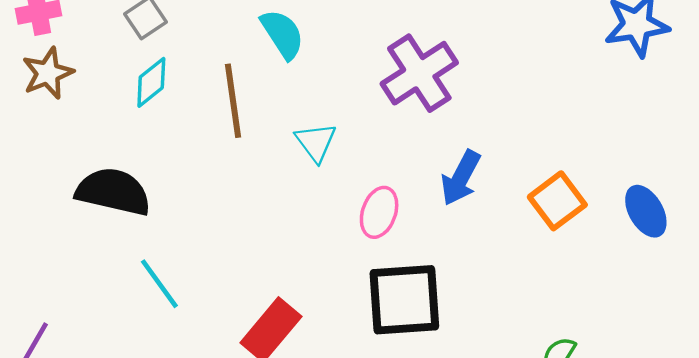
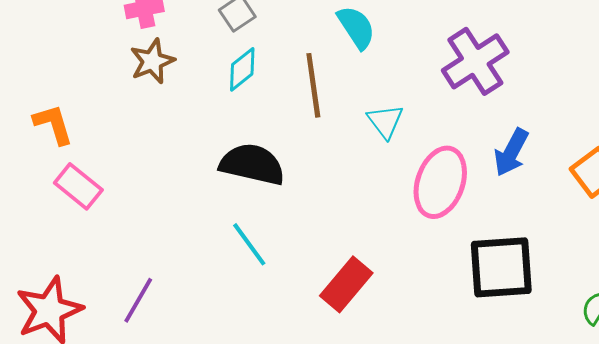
black semicircle: (113, 192) -> (252, 164), moved
pink ellipse: (379, 212) -> (440, 182), size x1.6
black square: (404, 300) -> (501, 267), moved

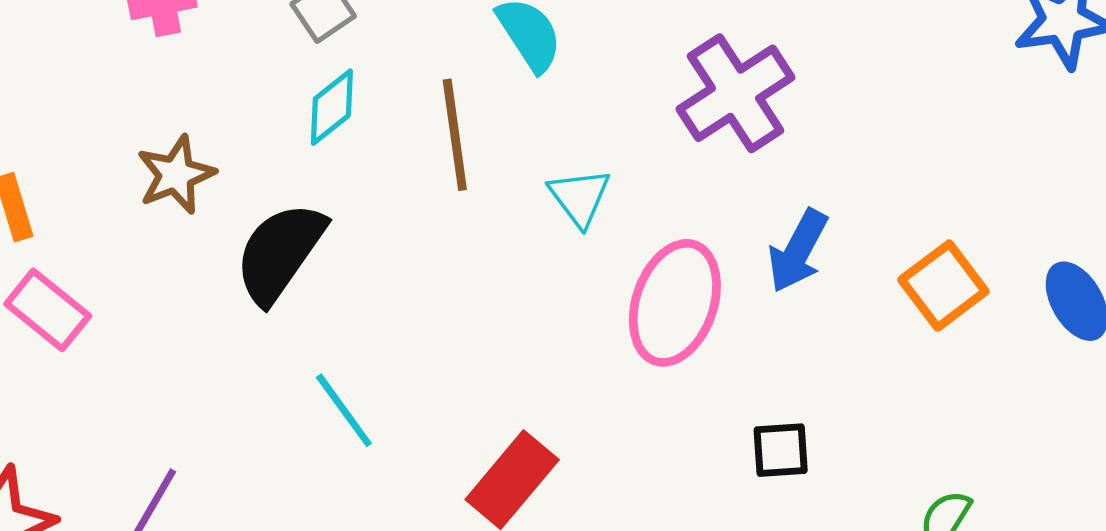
brown star: (152, 61) -> (176, 175), moved
black semicircle: (252, 164) -> (280, 253), moved, turned -68
black square: (501, 267) -> (781, 450), size x0.5

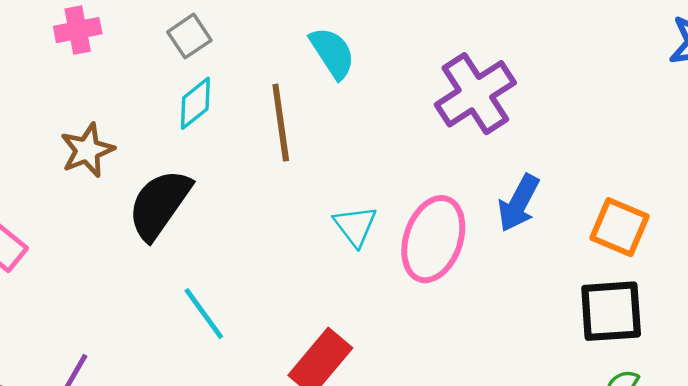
cyan triangle: (580, 197) -> (355, 226), moved
orange square: (943, 286) -> (620, 227), turned -30
black square: (781, 450) -> (611, 311), moved, size x1.6

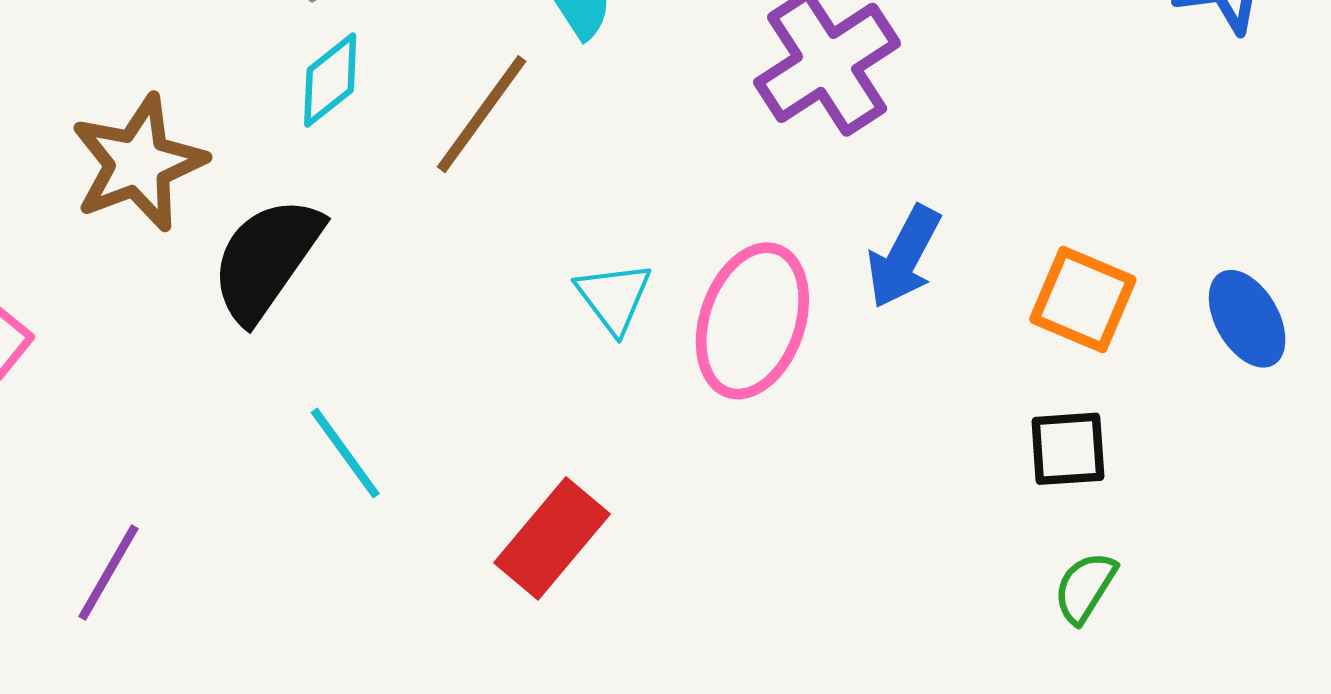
brown line: (281, 123) -> (482, 114), turned 44
brown star: (87, 150) -> (138, 163), size x1.4
black square: (611, 311) -> (1068, 449), size x0.7

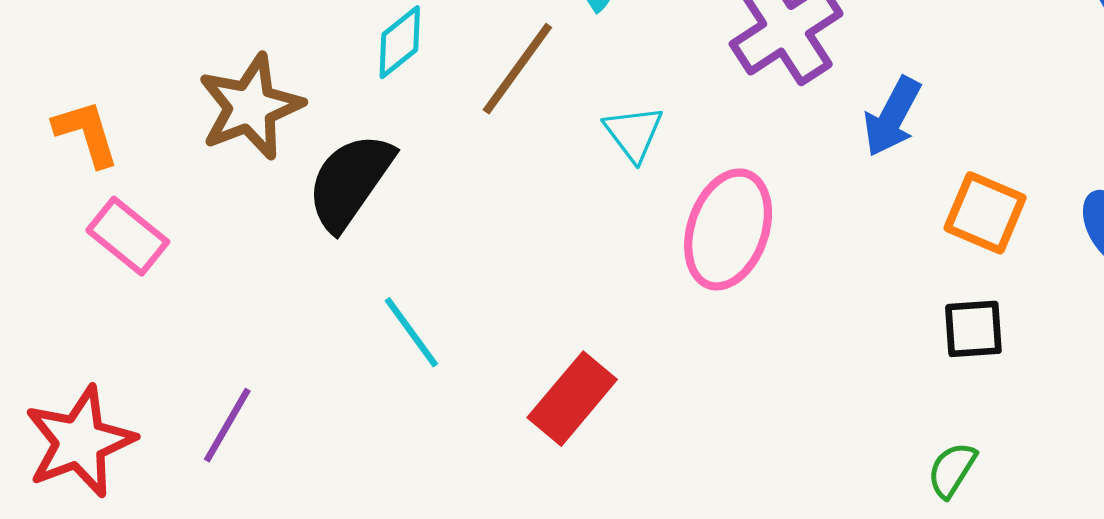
blue arrow: (904, 257) -> (892, 117), moved
cyan triangle: (614, 297) -> (634, 133), moved
green semicircle: (1085, 587) -> (952, 470), moved

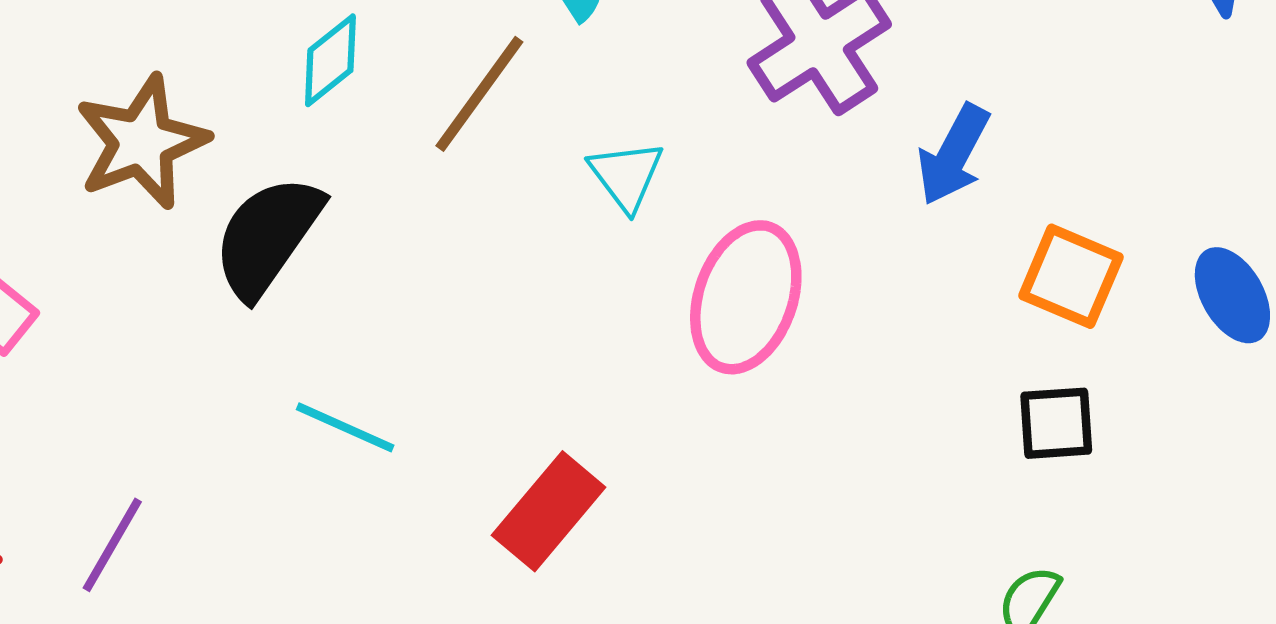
cyan line: (411, 332) -> (345, 427), turned -30

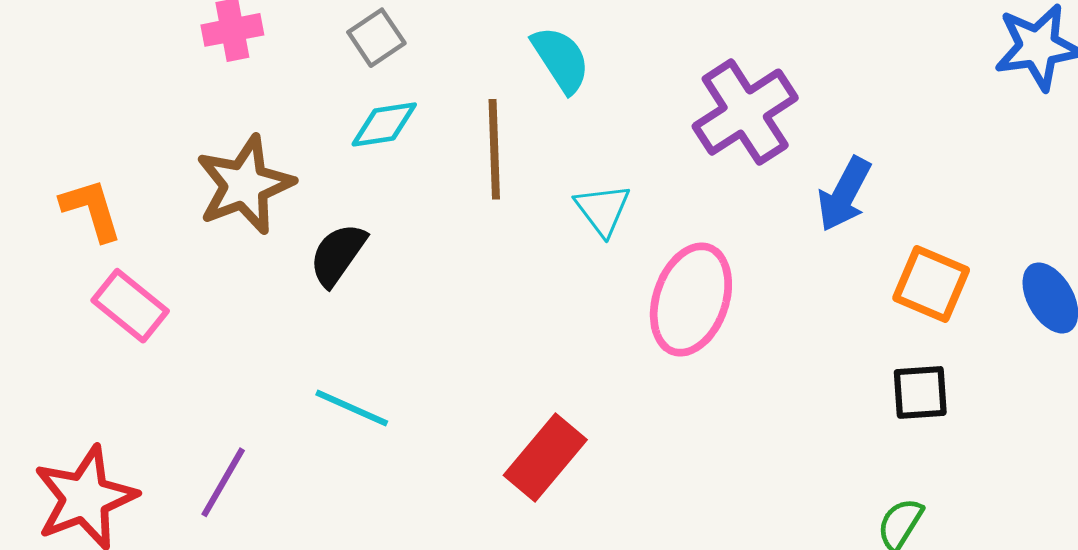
cyan diamond: (330, 60) -> (384, 124), turned 30
brown line: (479, 94) -> (494, 149), turned -38
black semicircle: (268, 236) -> (338, 255), size x0.7
cyan line: (345, 427) -> (352, 408), moved

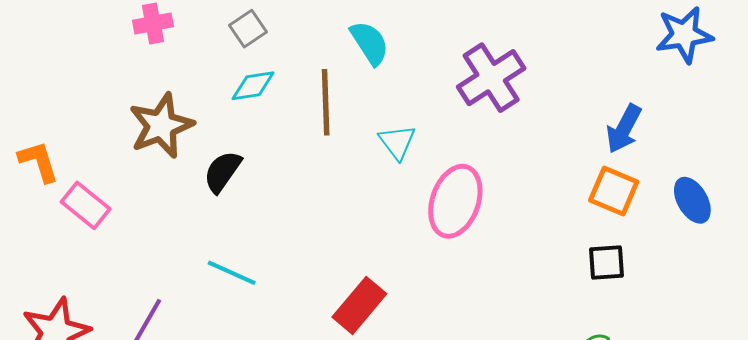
blue arrow: (844, 194) -> (624, 129), moved
orange L-shape: (91, 210) -> (39, 161), moved

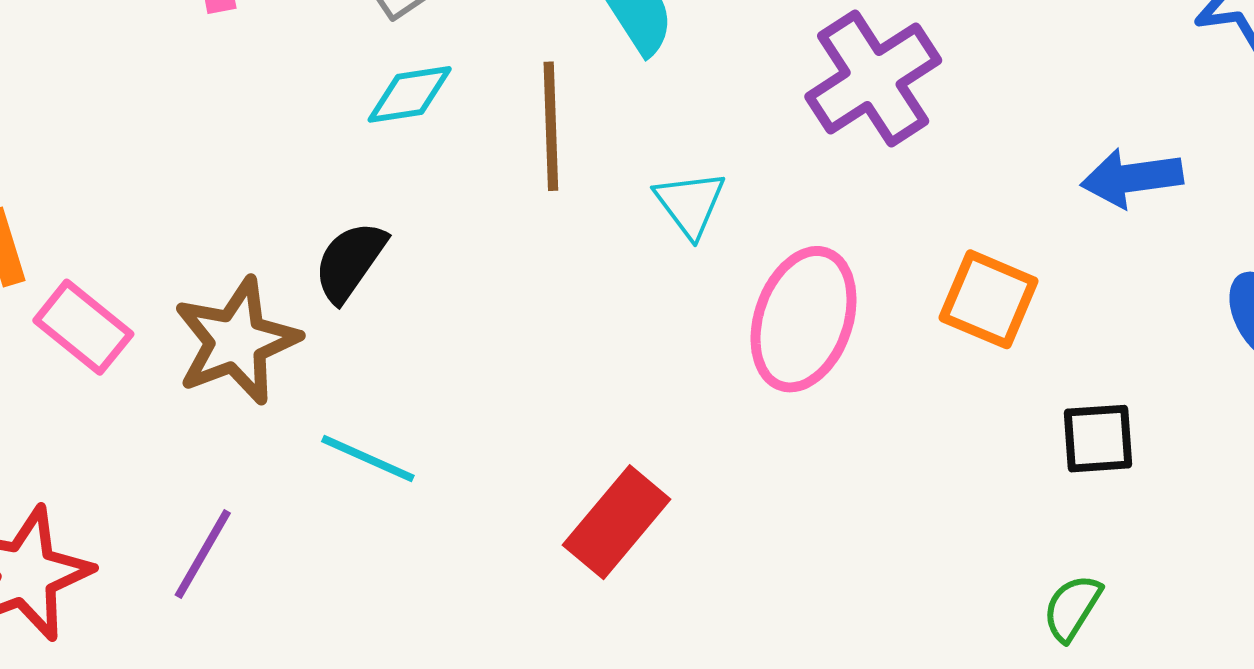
brown star: (161, 126) -> (237, 341), moved
blue arrow: (624, 129) -> (1132, 178), turned 54
orange square: (614, 191) -> (989, 299), moved

